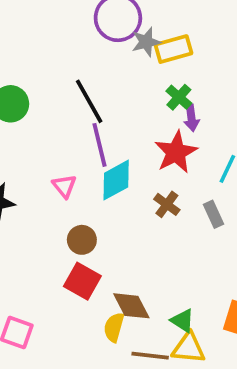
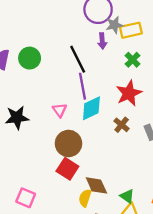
purple arrow: (191, 118) -> (102, 41), moved
brown circle: (82, 240) -> (68, 143), size x1.5

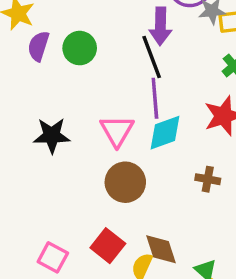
purple arrow: (102, 41) -> (160, 26), moved, size x1.5
pink triangle: (60, 110) -> (117, 131), size x1.5
brown cross: (122, 125) -> (208, 179), moved, turned -35
red square: (67, 169) -> (108, 246), moved

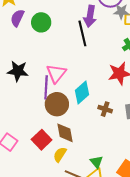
purple line: (155, 98) -> (46, 87), moved
cyan diamond: (165, 133) -> (82, 93), moved, turned -30
brown diamond: (161, 249) -> (65, 133), moved

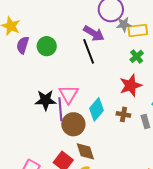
purple arrow: (90, 16) -> (94, 33), turned -60
black star: (18, 71) -> (46, 100), moved
brown cross: (105, 109) -> (123, 114), moved

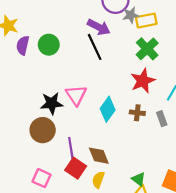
green cross: (137, 56) -> (147, 49), size x1.5
purple line: (60, 109) -> (71, 150), moved
brown circle: (73, 124) -> (43, 130), moved

